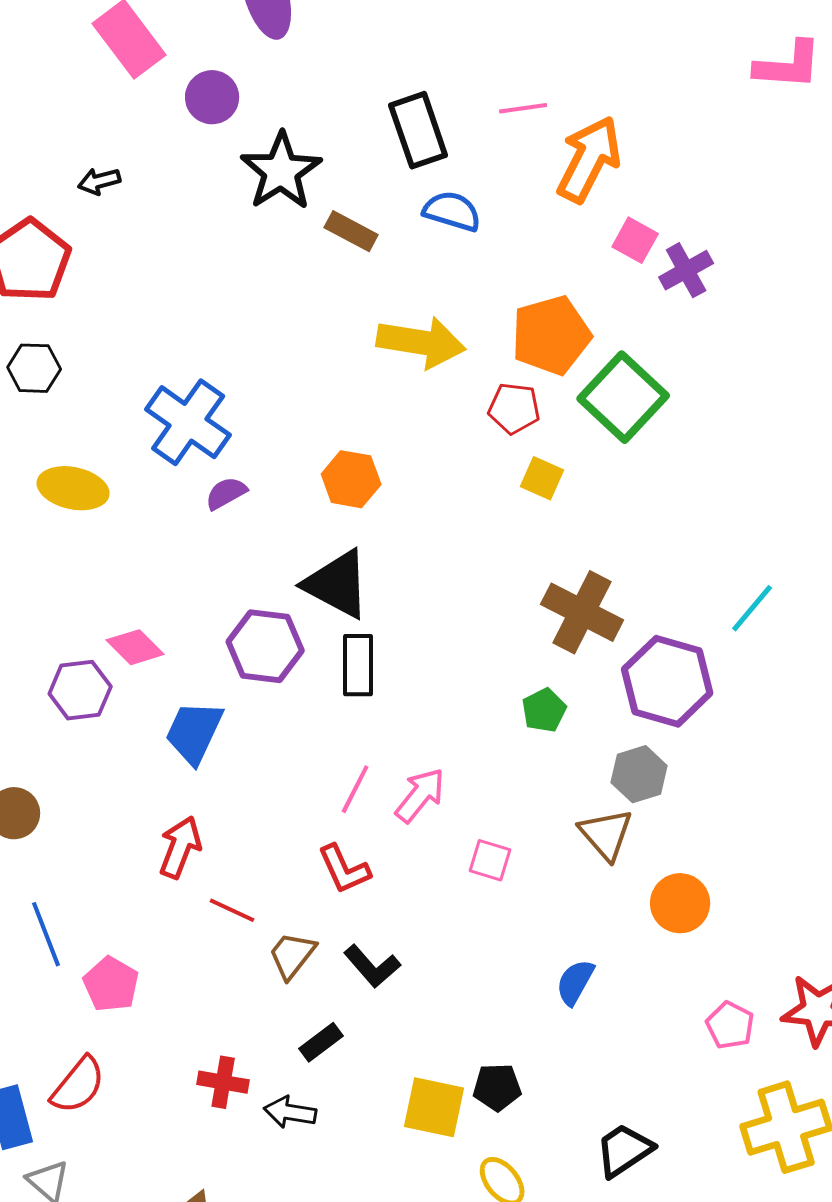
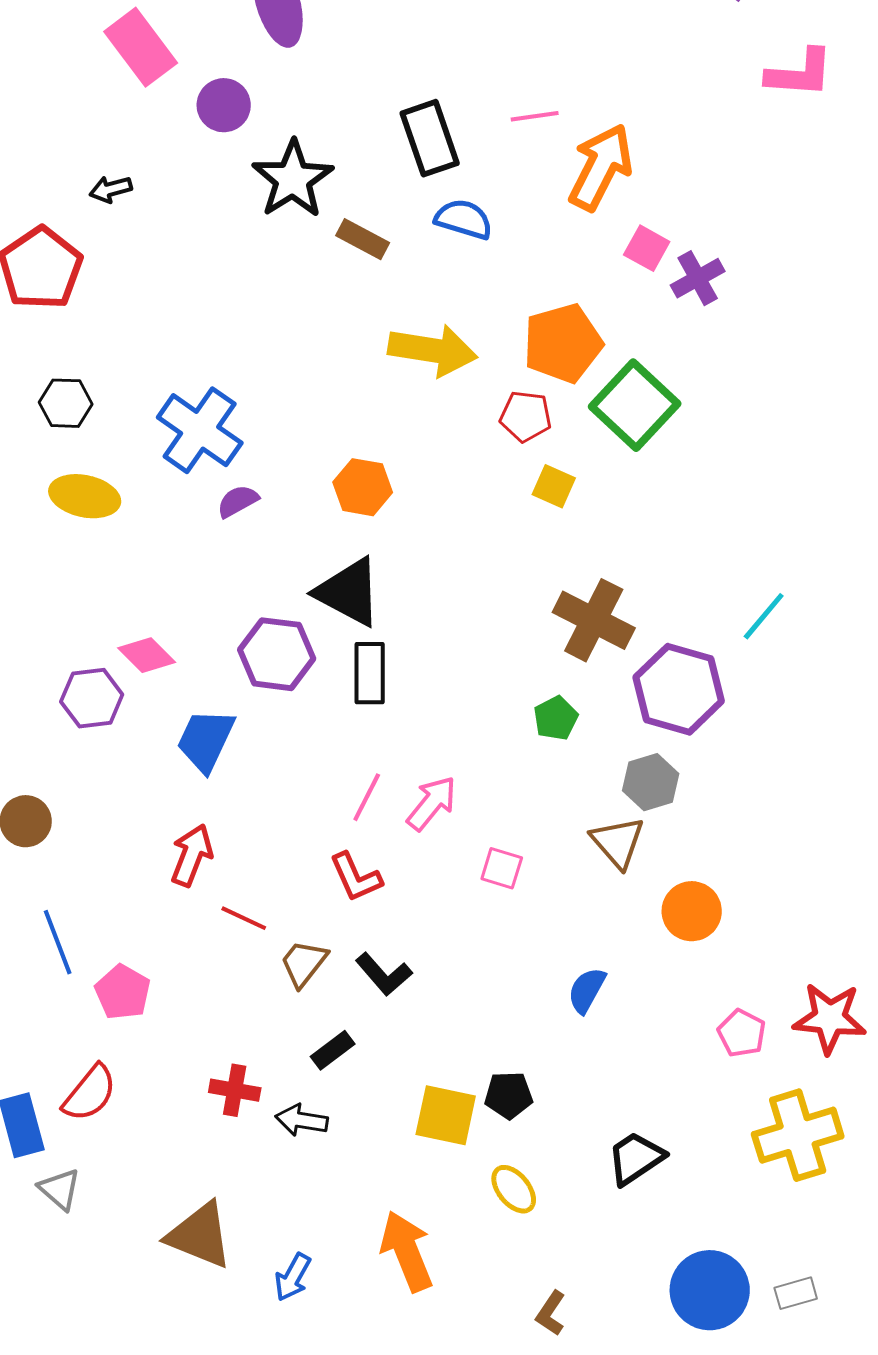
black hexagon: (34, 368) -> (66, 403), moved

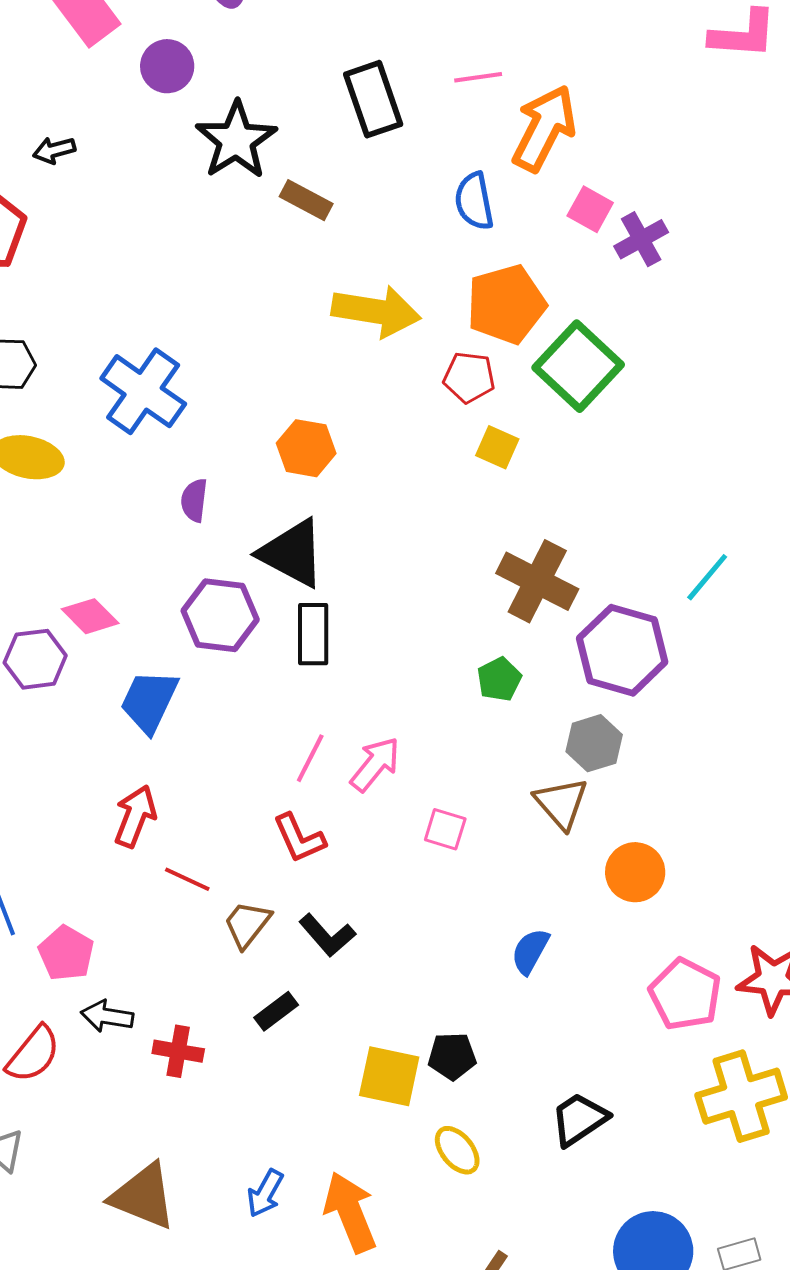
blue semicircle: (464, 219) -> (474, 201), moved, turned -118
purple semicircle: (238, 501) -> (194, 500), moved, turned -54
pink pentagon: (742, 1033) -> (685, 994), size x1.5
black arrow: (302, 1120) -> (107, 1016), moved
blue arrow: (293, 1277) -> (265, 1193), moved

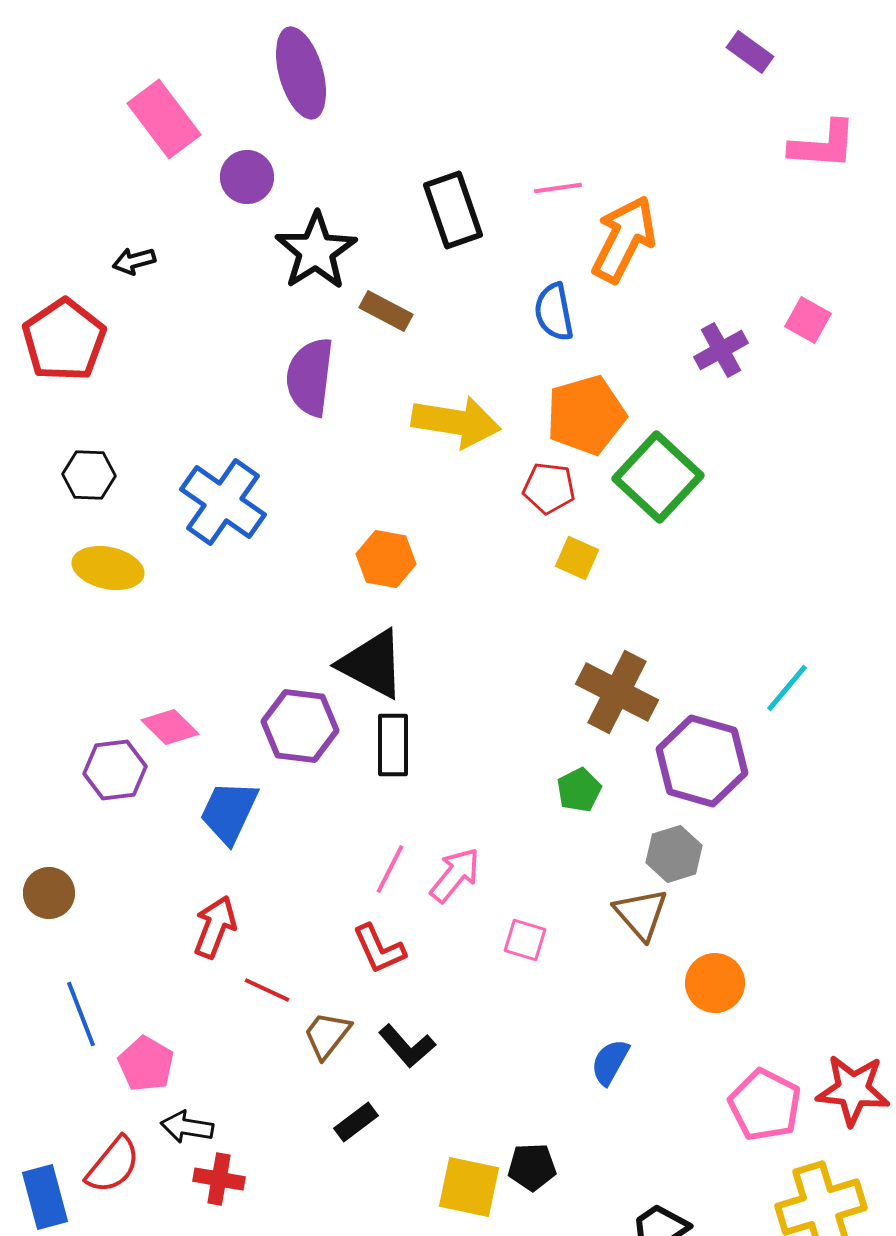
pink square: (590, 209) -> (808, 320), moved
purple semicircle: (194, 500) -> (310, 377), moved, size x1.8
red cross: (178, 1051) -> (219, 1179), moved

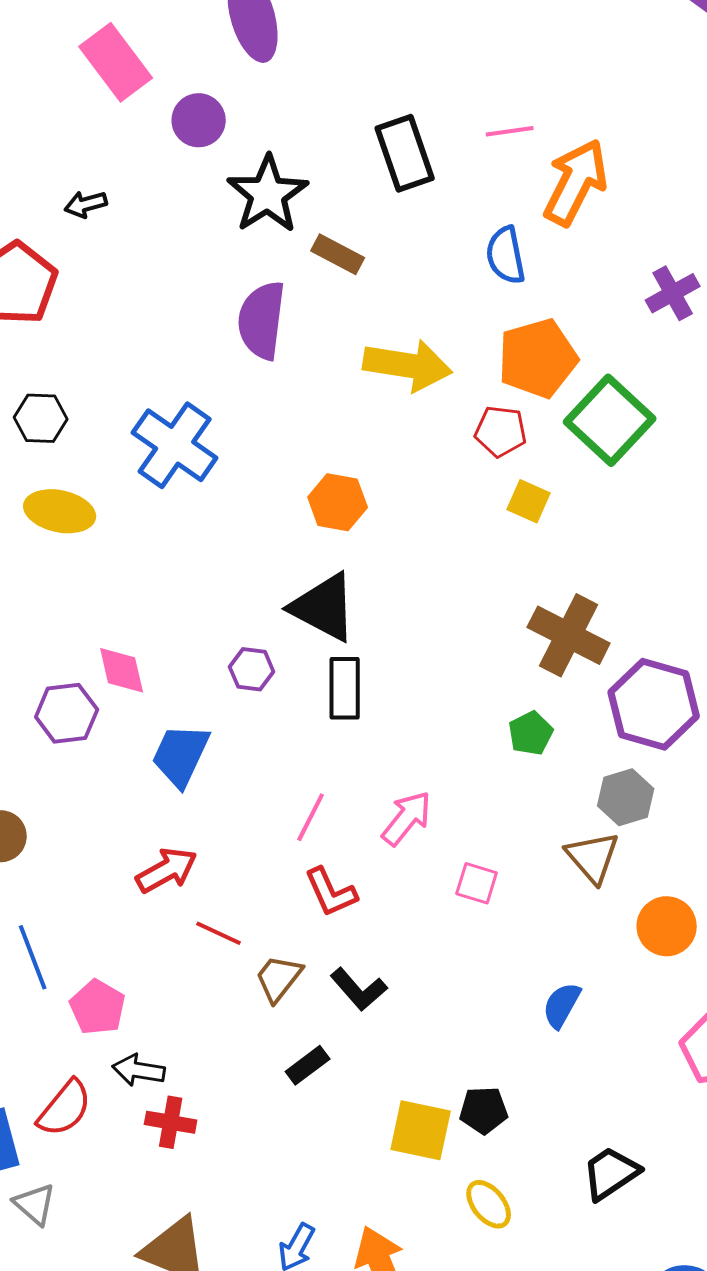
purple hexagon: (300, 726) -> (252, 669), size x0.6
pink diamond: (170, 727) -> (122, 670), turned 32
pink line: (390, 869) -> (311, 817), moved
red arrow: (215, 927) -> (167, 870), turned 40

